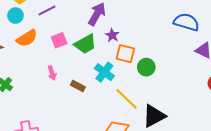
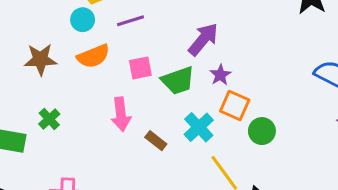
pink arrow: (52, 73) -> (121, 114), size x1.5

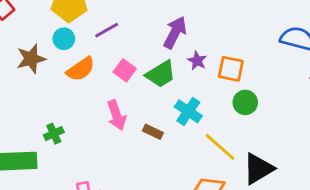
brown star: (40, 59) -> (31, 59), moved
pink square: (140, 68) -> (125, 70), turned -30
orange square: (235, 105) -> (231, 69), moved
green cross: (49, 119) -> (54, 134), turned 30

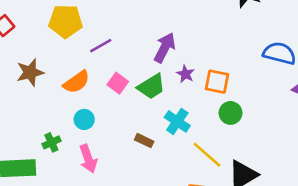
cyan circle: (64, 39) -> (84, 119), moved
pink arrow: (117, 115) -> (88, 159), moved

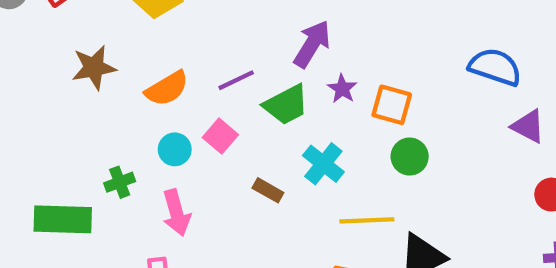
purple line: (101, 46) -> (236, 80), moved
pink square: (118, 83) -> (220, 136), moved
yellow line: (207, 155) -> (367, 220), turned -48

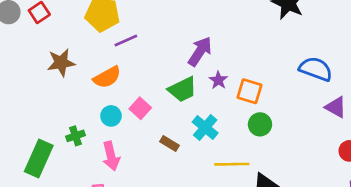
purple line: (236, 80) -> (126, 40), moved
green rectangle: (63, 219) -> (39, 159), turned -69

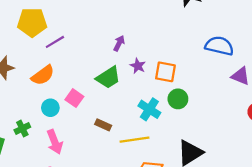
purple arrow: (200, 51) -> (119, 43), size x0.6
cyan cross: (205, 128) -> (149, 109), moved
yellow line: (232, 164) -> (134, 140), moved

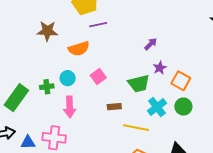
green trapezoid: (108, 78) -> (139, 83), moved
cyan circle: (50, 108) -> (68, 78), moved
brown rectangle: (103, 125) -> (114, 107), turned -48

